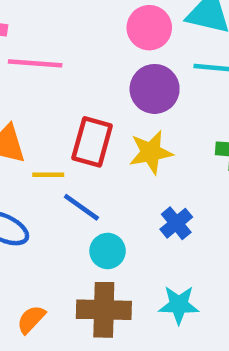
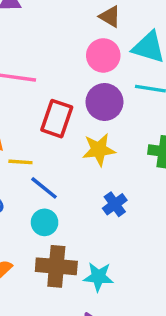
red rectangle: (92, 142) -> (57, 119), moved
cyan circle: (108, 251) -> (45, 222), moved
cyan star: (179, 305) -> (98, 277), moved

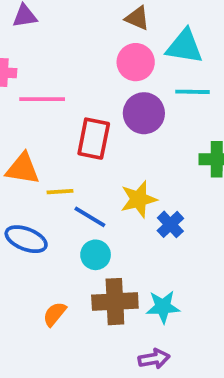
yellow star: (99, 150) -> (139, 199), moved

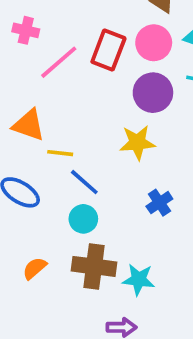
pink line: (42, 99) -> (59, 62), turned -51
red rectangle: (94, 139) -> (108, 50), moved
yellow star: (139, 199) -> (137, 142), moved

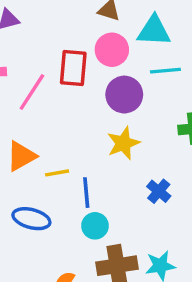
orange triangle: (29, 125) -> (21, 156), turned -32
blue line: (84, 182) -> (86, 193), turned 60

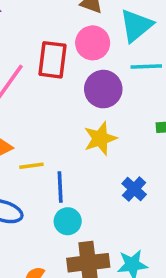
cyan triangle: (154, 31) -> (136, 26), turned -45

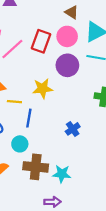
yellow star: (100, 139) -> (43, 88), moved
cyan circle: (68, 221) -> (20, 144), moved

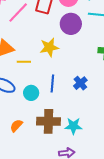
blue line: (29, 118) -> (52, 83), moved
cyan circle: (20, 144) -> (31, 93), moved

